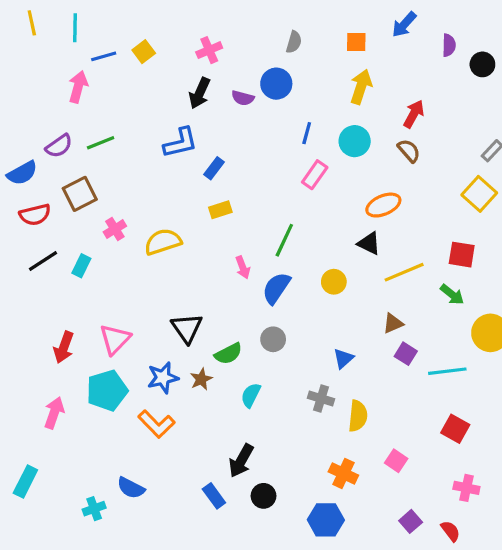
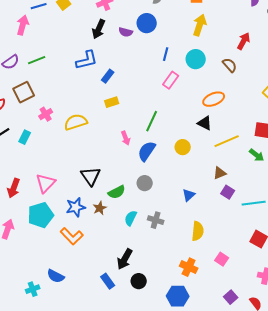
red arrow: (414, 114) -> (244, 41), moved
gray cross: (321, 398) -> (156, 220), moved

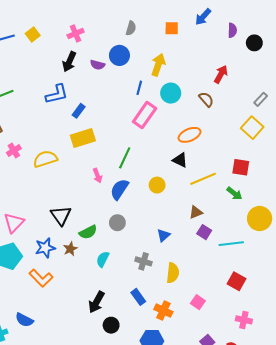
yellow arrow: (200, 25) -> (158, 65), moved
pink rectangle: (171, 80) -> (145, 115), size x1.4
yellow rectangle: (112, 102) -> (83, 138), size x1.6
gray cross: (156, 220) -> (143, 261), moved
blue rectangle: (108, 281) -> (138, 297), moved

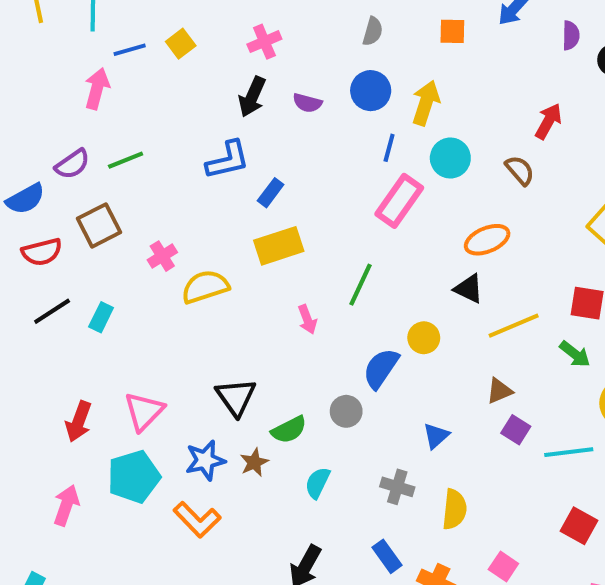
blue circle: (119, 55) -> (371, 91), moved
pink cross: (14, 151) -> (162, 256), moved
blue semicircle: (119, 189) -> (381, 368), moved

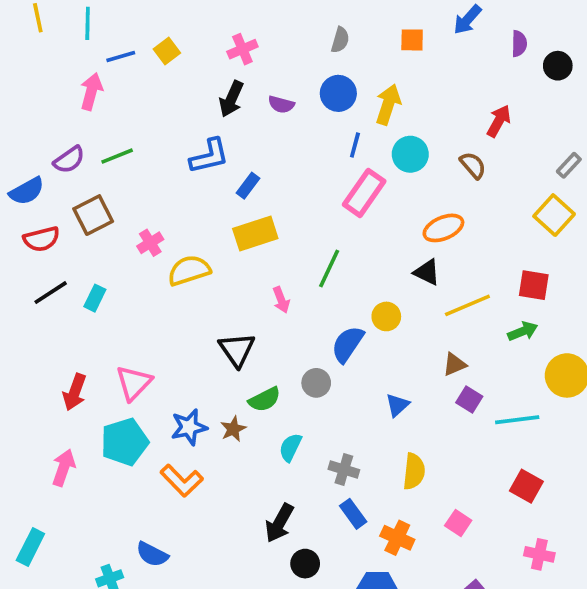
green arrow: (575, 354) -> (523, 331), turned -60
black triangle: (236, 397) -> (237, 350), moved
gray cross: (397, 487) -> (344, 470), moved

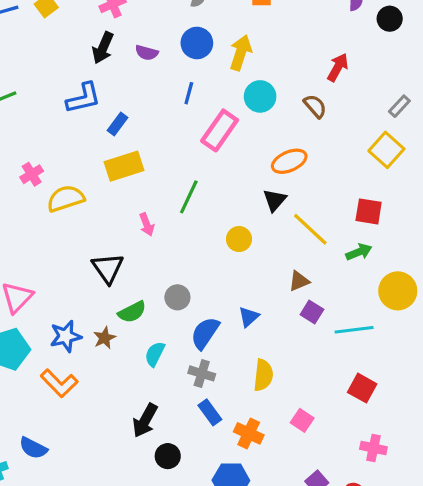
blue line: (355, 145) -> (189, 93), moved
black triangle: (427, 272) -> (275, 200), turned 45
yellow line: (467, 305) -> (310, 229), turned 66
blue semicircle: (348, 344) -> (205, 333), moved

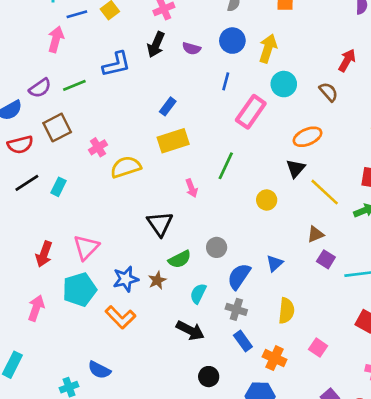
blue L-shape: (83, 98) -> (116, 64), moved
black arrow: (145, 420) -> (190, 330), moved, turned -92

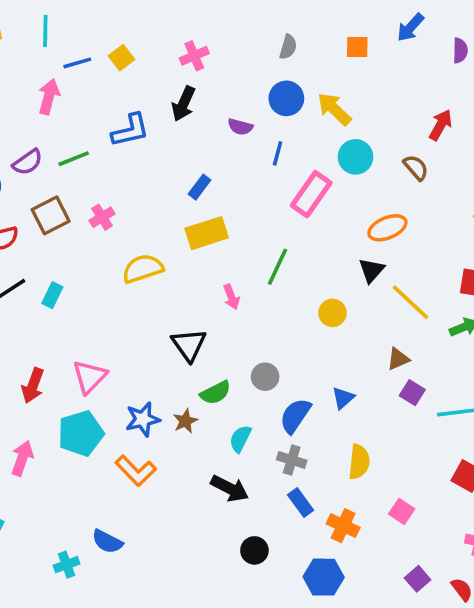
purple semicircle: (192, 48) -> (240, 127), moved
yellow arrow: (268, 48) -> (334, 109), turned -64
pink cross: (98, 147) -> (102, 217), moved

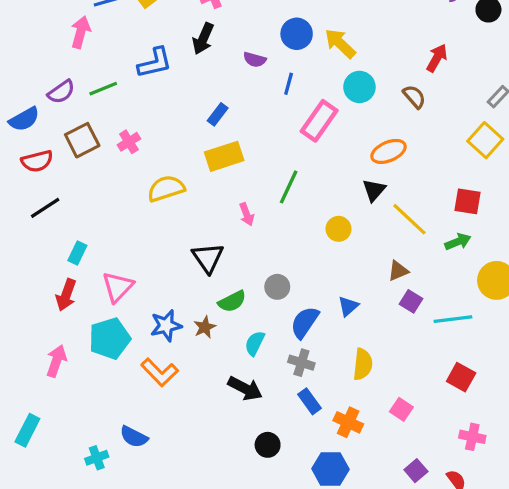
cyan rectangle: (52, 295) -> (77, 253), moved

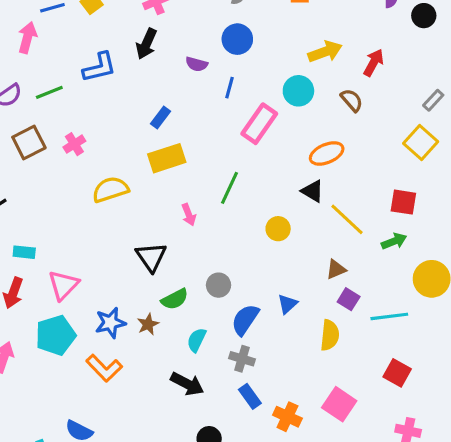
yellow arrow: (340, 43) -> (325, 52), moved, turned 116
black triangle: (374, 190) -> (313, 191), turned -40
cyan rectangle: (77, 253) -> (24, 252), turned 70
yellow semicircle: (363, 364) -> (330, 335), moved
pink square: (401, 409) -> (339, 404), size x1.5

